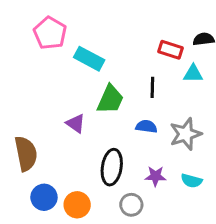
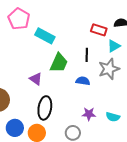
cyan triangle: (193, 74) -> (114, 46), turned -32
gray star: (186, 134) -> (109, 69), moved
black ellipse: (112, 167) -> (45, 108), moved

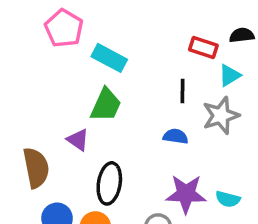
green trapezoid: (59, 63) -> (106, 105), moved
purple triangle: (36, 79) -> (78, 140), moved
purple star: (89, 114) -> (186, 194), size x1.6

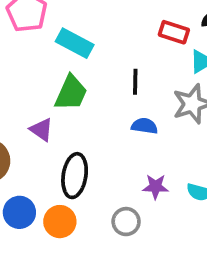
black line: (182, 91) -> (135, 82), moved
purple star: (186, 194) -> (155, 187), size x0.6

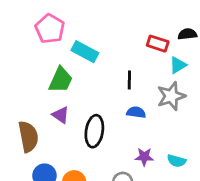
green trapezoid: (71, 93) -> (61, 80), moved
black ellipse: (75, 176) -> (94, 131), moved

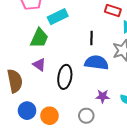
cyan rectangle: (85, 52) -> (58, 17), turned -54
blue semicircle: (136, 112) -> (97, 63), size x1.6

